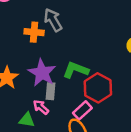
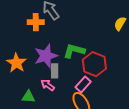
purple star: (42, 73) -> (46, 56), turned 30
green triangle: (27, 120) -> (28, 97), moved

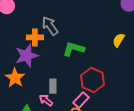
green L-shape: (74, 51) -> (74, 49), moved
purple star: (46, 56) -> (27, 56), moved

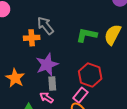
yellow semicircle: (119, 40) -> (113, 35), size x1.5
green L-shape: (74, 49) -> (87, 35), moved
purple star: (27, 56) -> (47, 65), moved

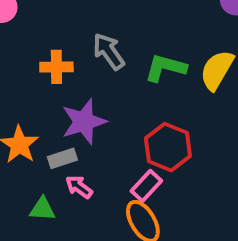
gray arrow: (45, 26) -> (109, 51), moved
gray rectangle: (52, 83) -> (62, 158), moved, turned 72

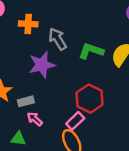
orange cross: (56, 67) -> (28, 24), moved
purple star: (84, 122) -> (42, 65), moved
green triangle: (42, 209) -> (18, 139), moved

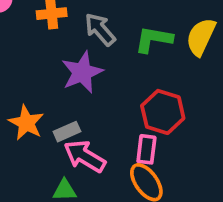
pink arrow: (35, 119) -> (85, 156), size x1.6
pink rectangle: (75, 121) -> (146, 149), turned -30

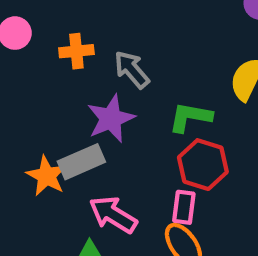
green L-shape: (153, 39) -> (190, 117), moved
gray rectangle: (67, 132) -> (81, 162), moved, size x1.5

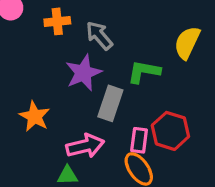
gray rectangle: (81, 162) -> (110, 103), moved, turned -48
red hexagon: (203, 165) -> (170, 131), moved
pink arrow: (113, 215) -> (85, 146), turned 135

